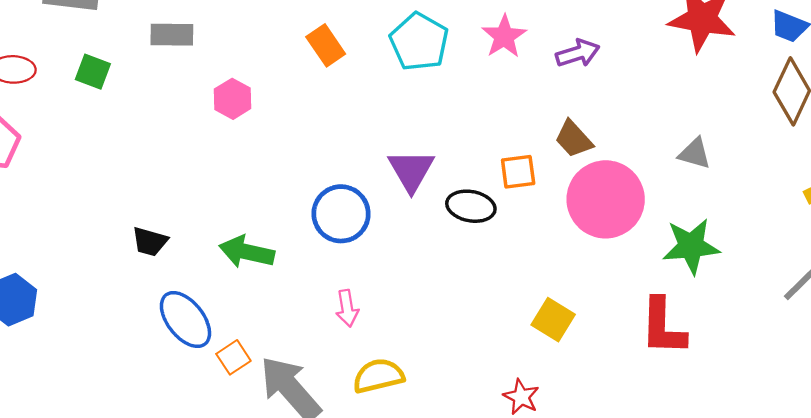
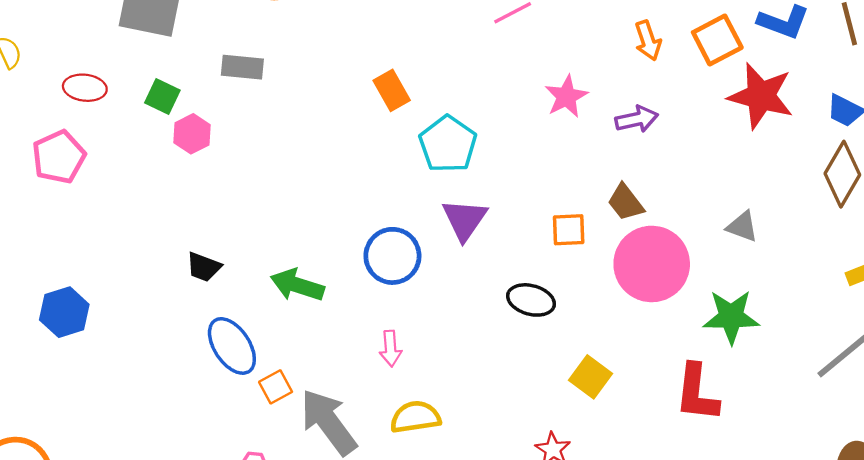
cyan pentagon: (419, 42) -> (448, 144), moved
pink hexagon: (233, 99) -> (192, 134), moved
black ellipse: (471, 206) -> (531, 300), moved

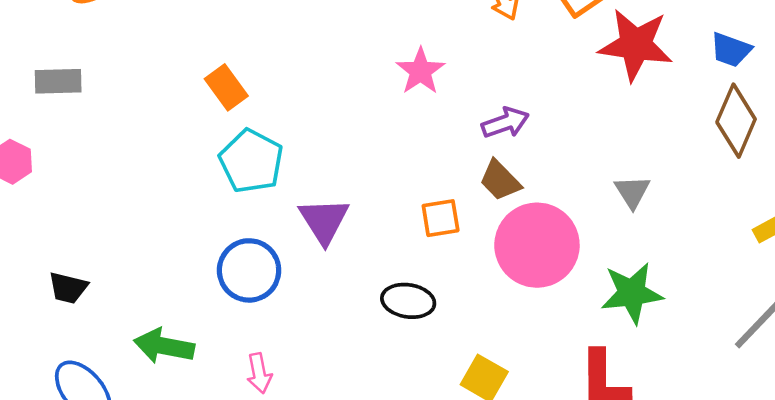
purple arrow: (637, 119) -> (505, 123), moved
cyan pentagon: (448, 144) -> (251, 161), moved
gray triangle: (742, 227) -> (632, 192), turned 44
black trapezoid: (204, 267) -> (68, 288), moved
green arrow: (297, 285) -> (164, 346), moved

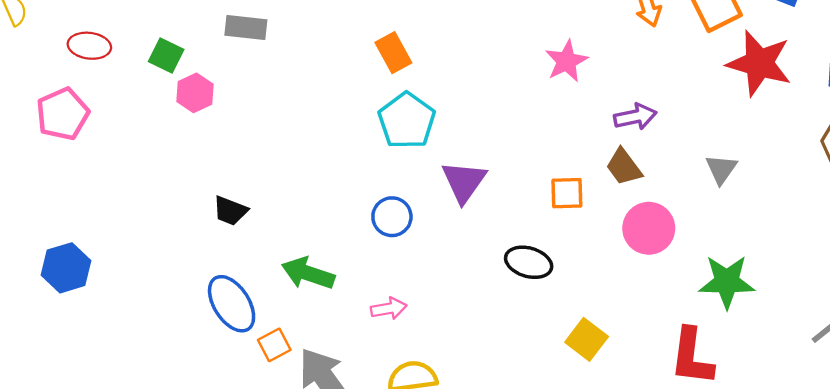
gray triangle: (632, 192) -> (721, 169), moved
pink circle: (537, 245) -> (649, 228), size x0.7
blue circle: (249, 270) -> (392, 217), size x0.7
pink arrow: (259, 373) -> (389, 308), turned -96

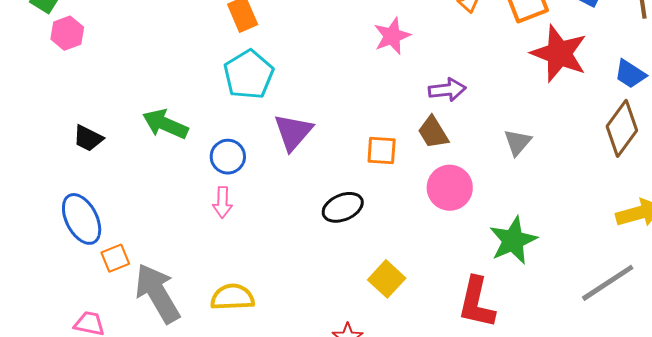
black ellipse: (529, 262) -> (343, 207), turned -45
green arrow: (308, 273) -> (165, 124), moved
green star: (727, 282) -> (513, 240), turned -30
pink arrow: (389, 308) -> (222, 202), moved, turned 96

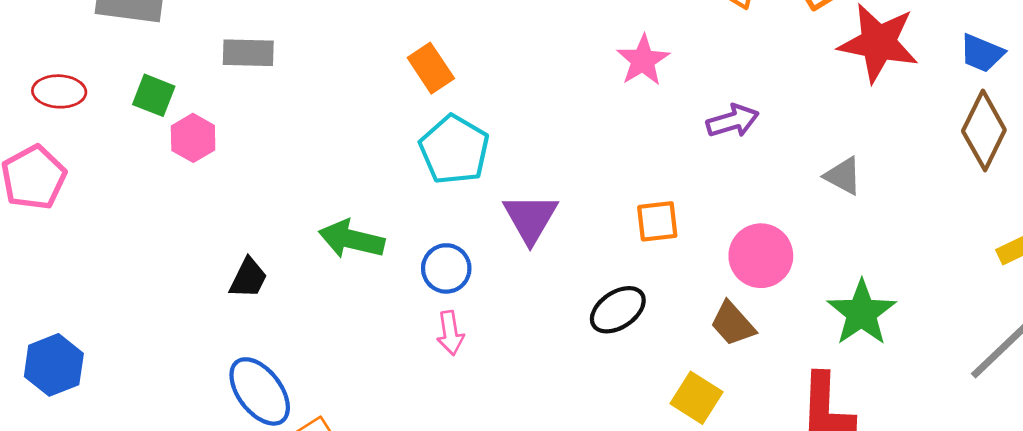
brown trapezoid: (433, 132) -> (733, 324), moved
black trapezoid: (88, 138) -> (248, 278), turned -80
gray triangle: (517, 142) -> (843, 176), turned -32

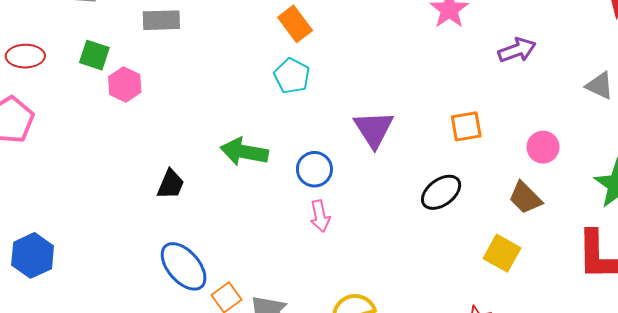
cyan pentagon: (454, 150) -> (292, 76), moved, size x0.7
pink circle: (761, 256) -> (543, 147), size x0.7

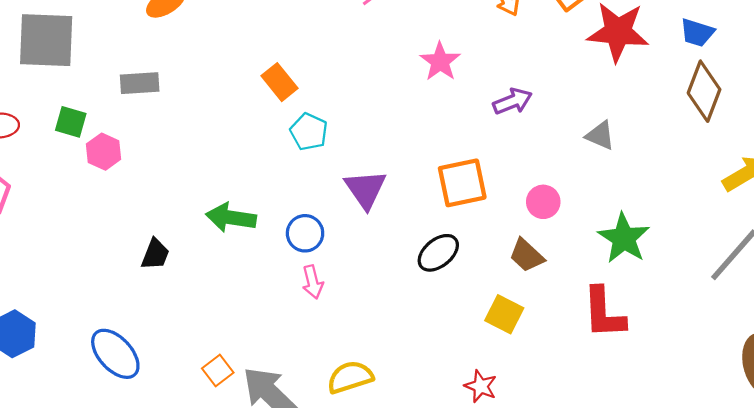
cyan pentagon: (292, 76) -> (309, 132), moved
orange square: (466, 126) -> (462, 183), size x1.5
blue ellipse: (184, 266) -> (115, 354), moved

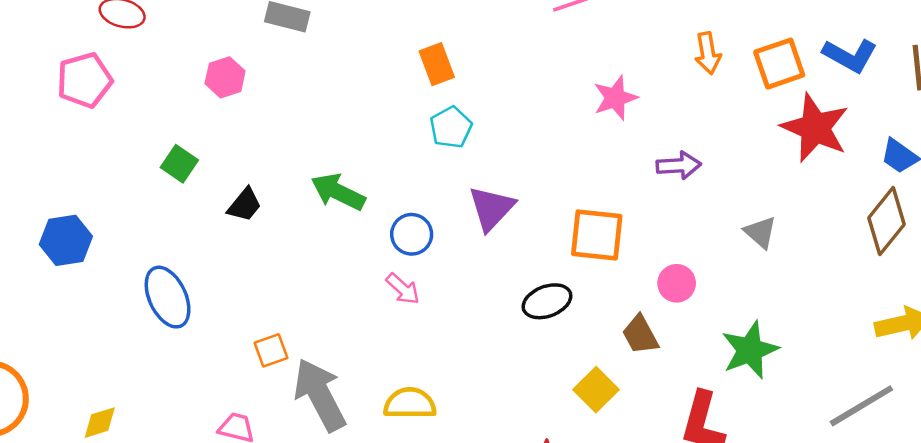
green square: (71, 122) -> (179, 164), moved
pink arrow: (313, 282) -> (403, 289), turned -52

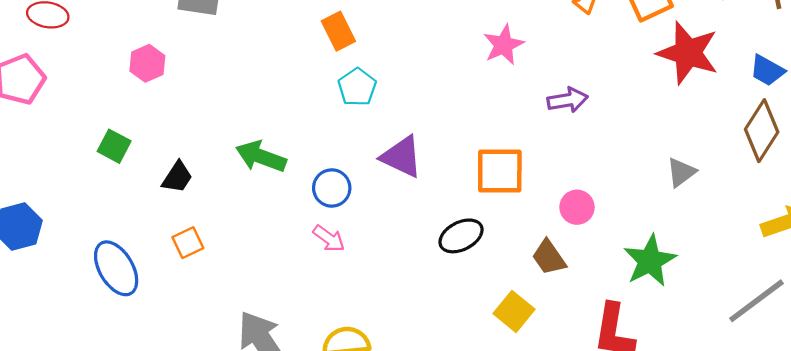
purple triangle: (491, 208) -> (402, 157), turned -42
gray triangle: (760, 232) -> (681, 172), moved, turned 48
orange square: (271, 350) -> (188, 243), moved

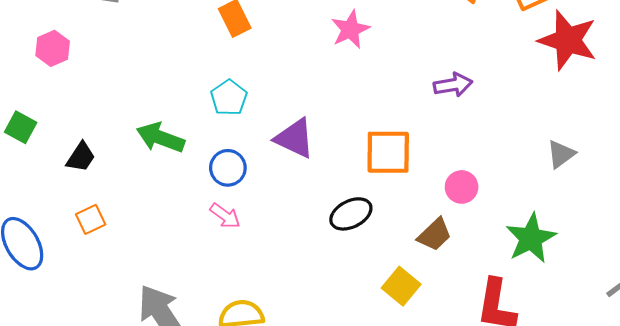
pink star: (504, 45) -> (350, 29), moved
cyan pentagon: (357, 87) -> (229, 98), moved
brown trapezoid: (549, 257) -> (435, 235), turned -99

